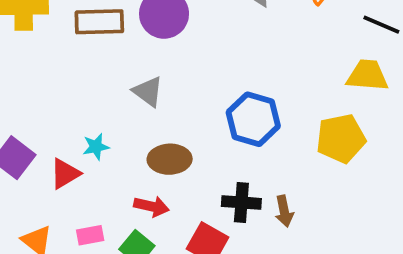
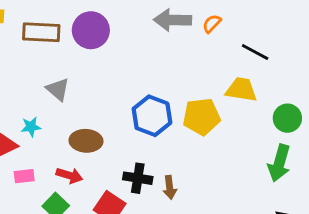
gray triangle: (148, 92) -> (58, 89), moved
yellow pentagon: (341, 139) -> (201, 117), moved
pink rectangle: (90, 235) -> (24, 176), moved

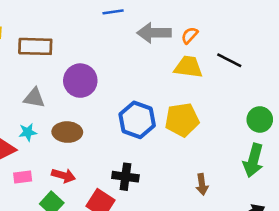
purple circle: (91, 30) -> (80, 81), moved
gray triangle: (58, 89) -> (34, 98), moved, turned -30
yellow trapezoid: (241, 90) -> (188, 67), moved
brown ellipse: (86, 141) -> (67, 132), moved
brown arrow: (170, 187) -> (202, 184), moved

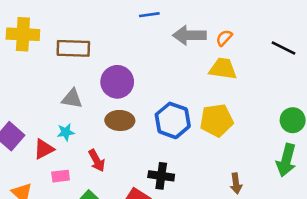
black line: (229, 60) -> (283, 48), moved
brown ellipse: (67, 132) -> (120, 120), moved
red arrow: (63, 176) -> (97, 161), moved, turned 45

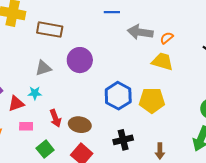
gray triangle: (72, 99) -> (43, 68), turned -36
brown ellipse: (120, 120) -> (80, 125), moved
black cross: (161, 176) -> (123, 140), moved, turned -30

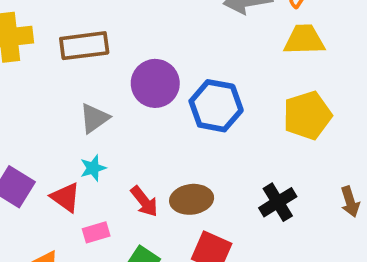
blue hexagon: (118, 96) -> (216, 106), moved
red triangle: (16, 104) -> (65, 197), turned -48

